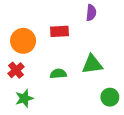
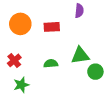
orange circle: (23, 41) -> (20, 24), moved
green circle: (110, 97) -> (95, 72), moved

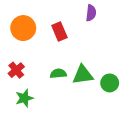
red rectangle: (52, 27) -> (59, 32), turned 70
green triangle: (80, 55) -> (83, 75), moved

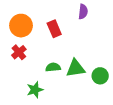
red cross: (16, 70) -> (19, 52), moved
green star: (24, 98) -> (35, 90), moved

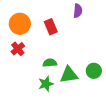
green triangle: (76, 68) -> (69, 75), moved
green star: (35, 90) -> (46, 84), moved

